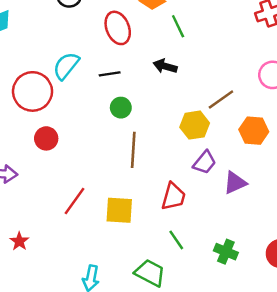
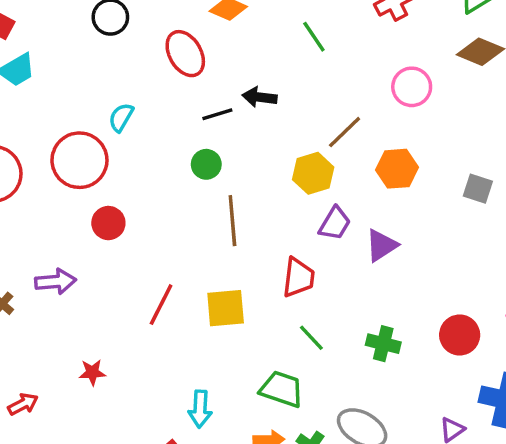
green line: (178, 26) -> (314, 37), moved
cyan semicircle: (66, 66) -> (121, 117), size x0.7
black line: (110, 74) -> (217, 114), moved
red star: (19, 241) -> (92, 372), turned -30

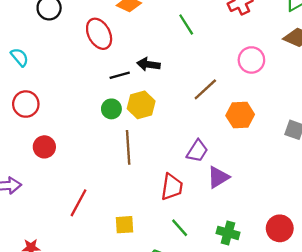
cyan semicircle: (121, 117) -> (20, 57), moved, turned 108
red circle: (79, 160) -> (26, 104), size x0.7
yellow hexagon: (313, 173) -> (141, 105), moved
purple triangle: (382, 245) -> (218, 177), moved
yellow square: (226, 308) -> (125, 225), moved, size x0.7

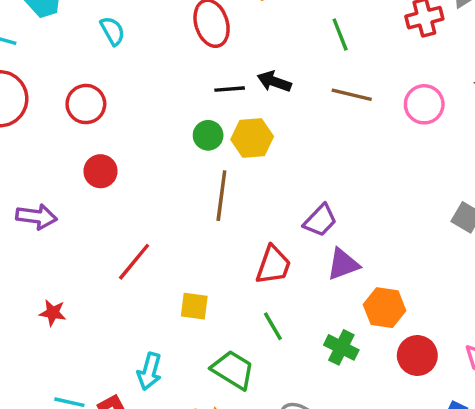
cyan semicircle: (20, 57) -> (112, 31), moved
brown line: (205, 89) -> (352, 95), moved, turned 45
orange hexagon: (240, 115) -> (385, 308), moved

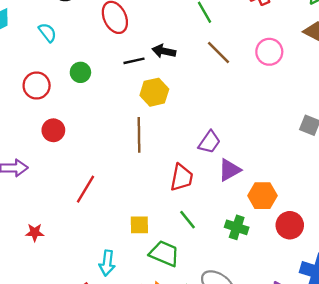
brown line: (352, 95) -> (218, 52), turned 40
green circle: (208, 135) -> (80, 72), moved
yellow square: (194, 306) -> (139, 225), moved

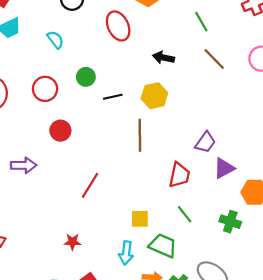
black line: (134, 61) -> (113, 97), moved
red star: (35, 232) -> (72, 242), moved
cyan arrow: (107, 263) -> (126, 253), moved

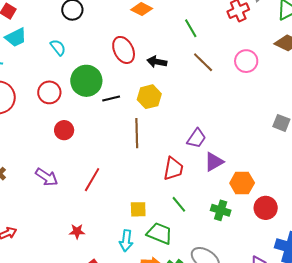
red ellipse: (118, 26) -> (124, 50), moved
green circle: (86, 77) -> (86, 81), size x1.8
purple arrow: (24, 165) -> (47, 177), moved, turned 35

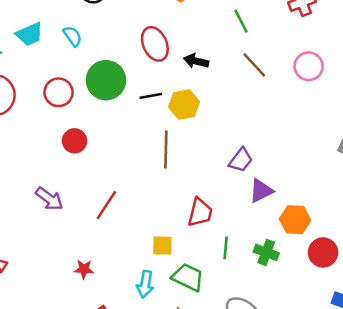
cyan trapezoid: (16, 37) -> (29, 34), moved
black line: (111, 98) -> (151, 96), moved
red trapezoid: (173, 169) -> (200, 212), moved
green line: (179, 204) -> (226, 248), moved, turned 42

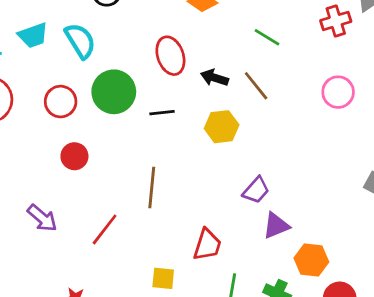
green line: (241, 21) -> (267, 37), turned -35
cyan semicircle: (72, 36) -> (80, 41), size x1.5
brown line: (254, 65) -> (256, 86), moved
yellow hexagon: (184, 105) -> (222, 127), moved
brown line: (166, 149) -> (152, 188), moved

